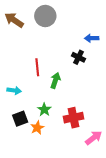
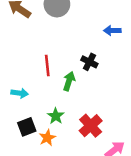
black cross: (78, 57) -> (89, 62), moved
red cross: (73, 118) -> (91, 126), turned -30

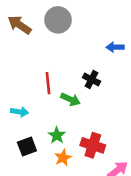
green arrow: (69, 81) -> (70, 99), turned 96
red cross: (91, 126) -> (93, 145), turned -30
orange star: (47, 138) -> (63, 158), moved

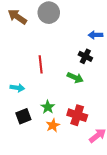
black cross: (92, 79) -> (85, 56), moved
green arrow: (70, 99) -> (75, 78), moved

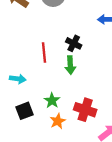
black cross: (85, 56) -> (74, 43), moved
green arrow: (75, 78) -> (70, 65), moved, turned 63

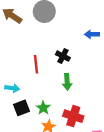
green arrow: (70, 65) -> (67, 82), moved
black square: (25, 111) -> (21, 108), moved

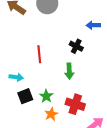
black cross: (63, 56) -> (76, 46), moved

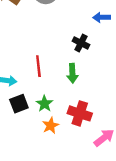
red line: (39, 54) -> (38, 66), moved

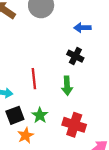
blue arrow: (102, 17) -> (82, 28), moved
orange star: (51, 126) -> (26, 135), moved

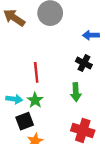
red line: (34, 79) -> (36, 72), moved
green star: (40, 115) -> (35, 100), moved

